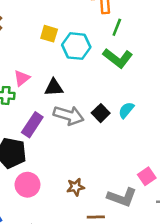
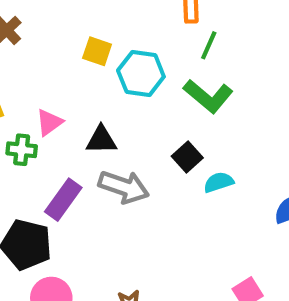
cyan semicircle: (126, 110) -> (219, 182), turned 30
black square: (101, 113) -> (187, 157), moved

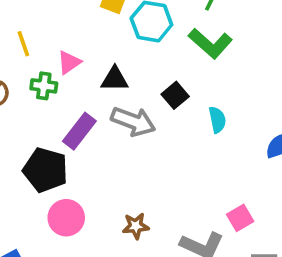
black square: (187, 157) -> (175, 95), moved
cyan semicircle: (219, 182) -> (217, 120), turned 95

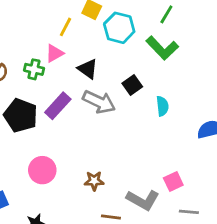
yellow line: (23, 44) -> (66, 27), moved, turned 42
black triangle: (115, 79) -> (88, 69), turned 30
black pentagon: (45, 170) -> (21, 115), moved

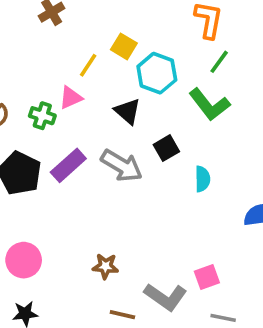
black triangle: (88, 69) -> (128, 111), moved
pink circle: (42, 170) -> (24, 260), moved

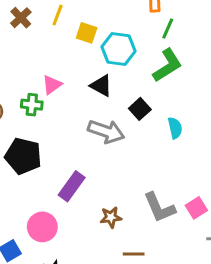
yellow line: (88, 65) -> (58, 15), moved
green L-shape: (209, 105) -> (167, 65), turned -72
purple rectangle: (68, 165) -> (72, 186), moved
gray L-shape: (165, 297) -> (159, 208), moved, turned 44

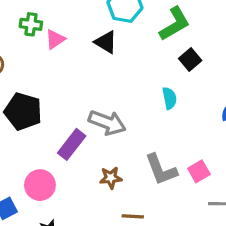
green cross: (32, 105) -> (31, 24), moved
black square: (140, 109) -> (190, 60), moved
cyan semicircle: (175, 128) -> (169, 98), moved
gray arrow: (106, 131) -> (107, 123), moved

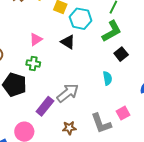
green cross: (31, 24) -> (33, 63), moved
gray arrow: (107, 123) -> (68, 93), turned -60
pink square: (199, 171) -> (123, 113), moved

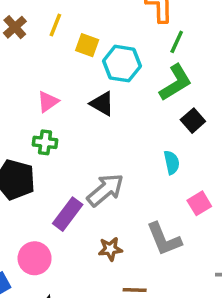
pink square: (123, 113) -> (199, 203), moved

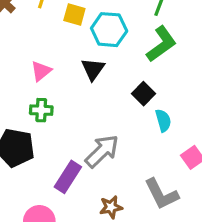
black triangle: (102, 104) -> (93, 69), turned 40
black square: (193, 121) -> (143, 94), moved

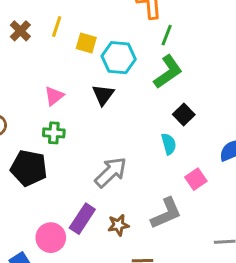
black square: (143, 94) -> (184, 115), moved
purple rectangle: (68, 177) -> (82, 219), moved
gray L-shape: (161, 194) -> (166, 213), turned -88

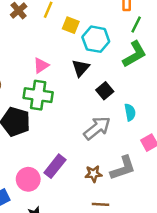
black square: (184, 115) -> (105, 91), moved
green cross: (54, 133) -> (38, 95), size x1.6
gray arrow: (111, 172) -> (97, 128), moved
brown star: (118, 225) -> (93, 174), moved

